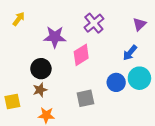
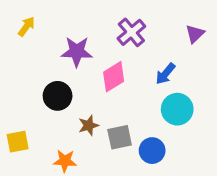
blue arrow: (130, 53) -> (165, 74), moved
cyan circle: (139, 78) -> (177, 109), moved
blue circle: (116, 82) -> (152, 151), moved
brown star: (40, 90) -> (89, 125), moved

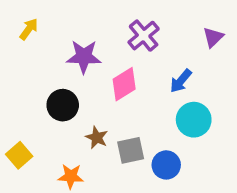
brown star: (89, 125) -> (97, 137), turned -30
yellow square: (18, 142) -> (19, 155), turned -30

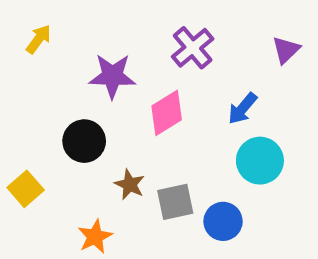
yellow square: (19, 155) -> (26, 189), moved
orange star: (71, 176) -> (95, 237), turned -30

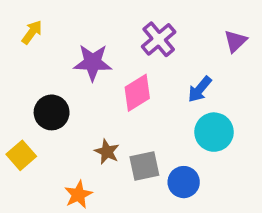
black circle: (84, 141) -> (52, 112), moved

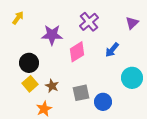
cyan circle: (214, 132) -> (132, 78), moved
brown star: (107, 152) -> (52, 86), moved
yellow square: (21, 155) -> (30, 84), moved

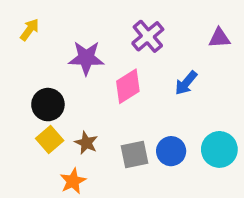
purple triangle: (132, 23) -> (219, 38), turned 40
cyan circle: (132, 78) -> (219, 149), moved
blue circle: (103, 102) -> (171, 151), moved

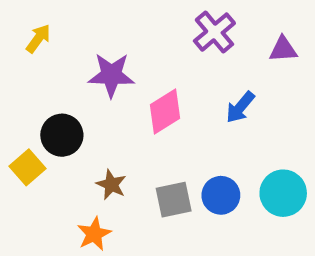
purple cross: (148, 36) -> (214, 32), moved
yellow square: (50, 139) -> (28, 167), moved

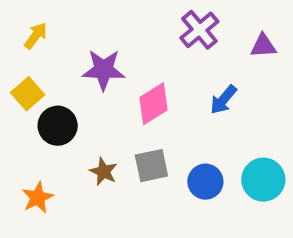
yellow square: (28, 167) -> (28, 94), moved
gray square: (174, 200) -> (151, 166), moved
orange star: (94, 234) -> (38, 198), moved

